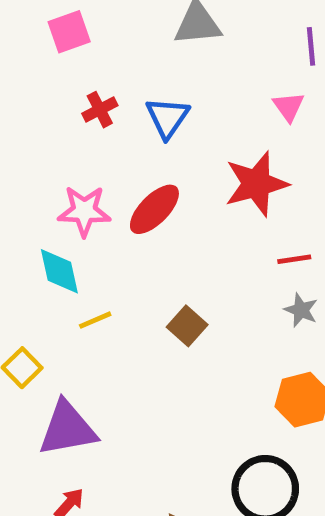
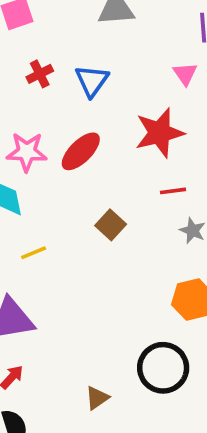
red line: (294, 259) -> (173, 191), moved
yellow line: (95, 320) -> (34, 253), moved
brown square: (187, 326) -> (111, 225), moved

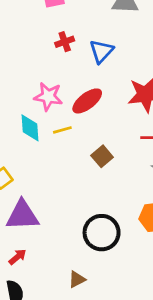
yellow line: (34, 253) -> (62, 130), moved
black circle: (163, 368) -> (102, 233), moved

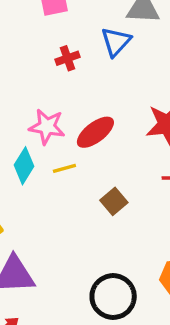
blue triangle: (101, 51) -> (116, 42), moved
cyan diamond: (30, 128) -> (24, 166), turned 36

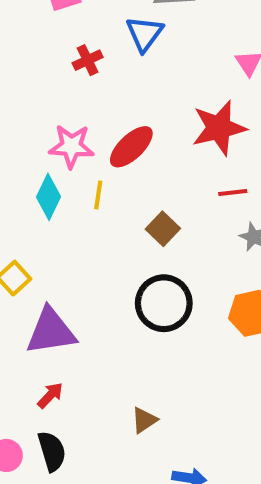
yellow line: (64, 168) -> (98, 195), turned -60
black circle: (113, 297) -> (164, 303), moved

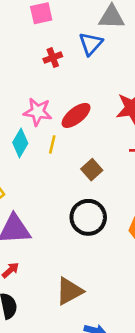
brown triangle: (144, 420) -> (69, 291), size x1.6

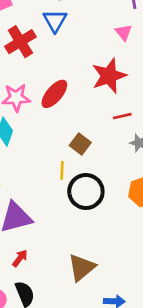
red cross: (53, 58) -> (20, 42), size x1.6
yellow line: (52, 144) -> (62, 170), moved

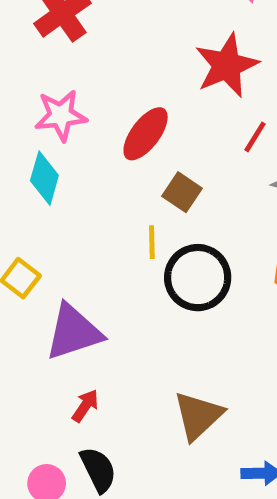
red ellipse: (54, 94) -> (146, 134), moved
red line: (122, 116) -> (255, 137), turned -42

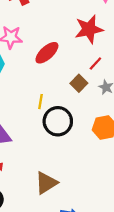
brown square: (182, 192) -> (79, 83), moved

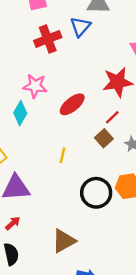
red line: (95, 64) -> (112, 117), moved
black circle: (58, 121) -> (96, 193), moved

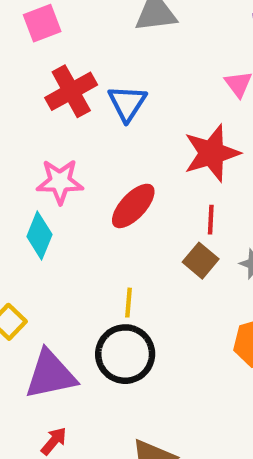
blue triangle: (80, 27) -> (127, 103), moved
red line: (112, 117) -> (211, 220), turned -35
black circle: (96, 193) -> (125, 354), moved

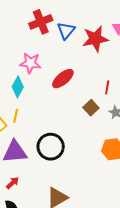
red star: (212, 153) -> (95, 39), moved
red line: (211, 220) -> (107, 87), moved
yellow line: (129, 303) -> (16, 116), moved

